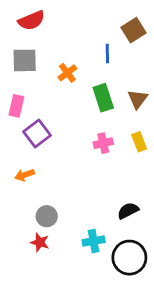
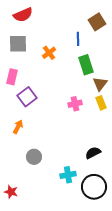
green rectangle: (103, 98) -> (86, 65), moved
brown triangle: (138, 99) -> (100, 84), moved
orange arrow: (25, 175) -> (18, 127), turned 136
red star: (40, 242) -> (11, 192), moved

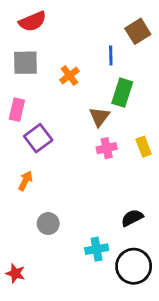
green rectangle: (86, 65) -> (122, 93), turned 36
brown triangle: (100, 84) -> (99, 117), moved

